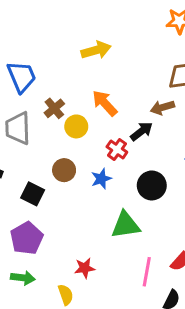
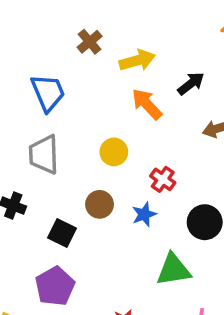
orange arrow: (105, 103) -> (147, 104), moved
brown cross: (54, 108) -> (90, 42), moved
black arrow: (142, 131) -> (191, 84), moved

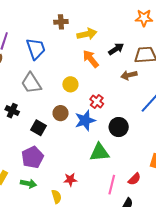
brown cross: (90, 42) -> (61, 22), turned 32
gray trapezoid: (44, 154) -> (31, 83), turned -35
blue star: (144, 214) -> (85, 120), size x1.5

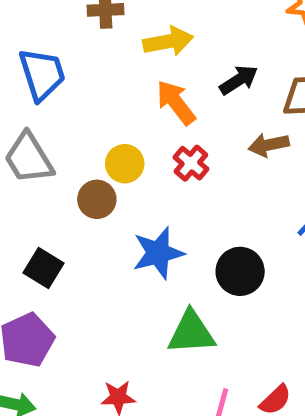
red cross: (97, 102) -> (191, 163), moved
brown circle: (61, 113) -> (97, 199), moved

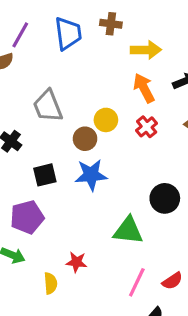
blue trapezoid: (42, 74) -> (68, 33), moved
blue star: (158, 253) -> (91, 175), moved
black square: (44, 268) -> (45, 175), turned 35

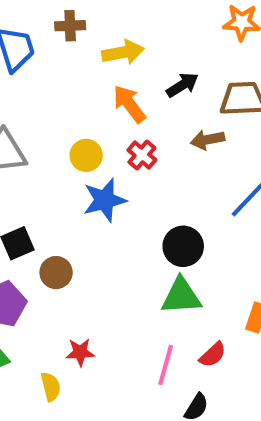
brown circle: (85, 139) -> (56, 273), moved
blue star: (91, 175) -> (105, 200), moved
green triangle: (128, 230) -> (181, 296), moved

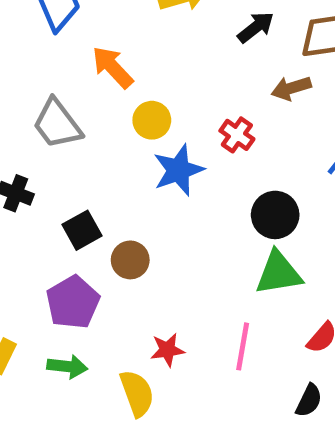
orange arrow: (129, 104) -> (113, 67), moved
red cross: (142, 155) -> (237, 135), moved
pink line: (166, 365) -> (243, 346), moved
yellow semicircle: (51, 387) -> (137, 393), size x1.4

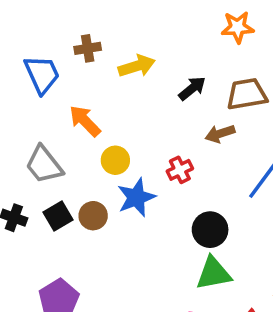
red cross: (237, 135) -> (180, 170), turned 30
black square: (82, 230) -> (58, 216), moved
brown circle: (130, 260) -> (93, 216), moved

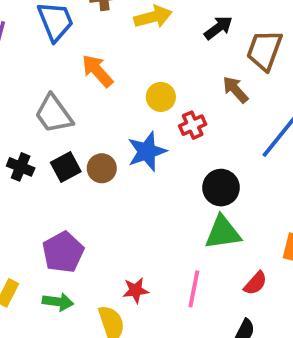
black arrow: (192, 88) -> (218, 28), moved
brown trapezoid: (247, 94) -> (264, 50), turned -63
brown arrow: (220, 134) -> (235, 90), turned 64
yellow circle: (115, 160) -> (161, 97), moved

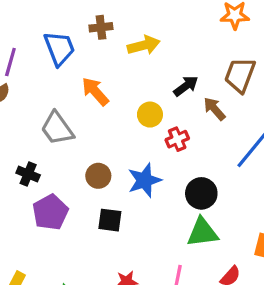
black arrow: (218, 28) -> (186, 86), moved
blue star: (147, 151) -> (144, 180), moved
black square: (66, 167) -> (110, 220), moved, turned 35
purple pentagon: (63, 252) -> (50, 212), moved

